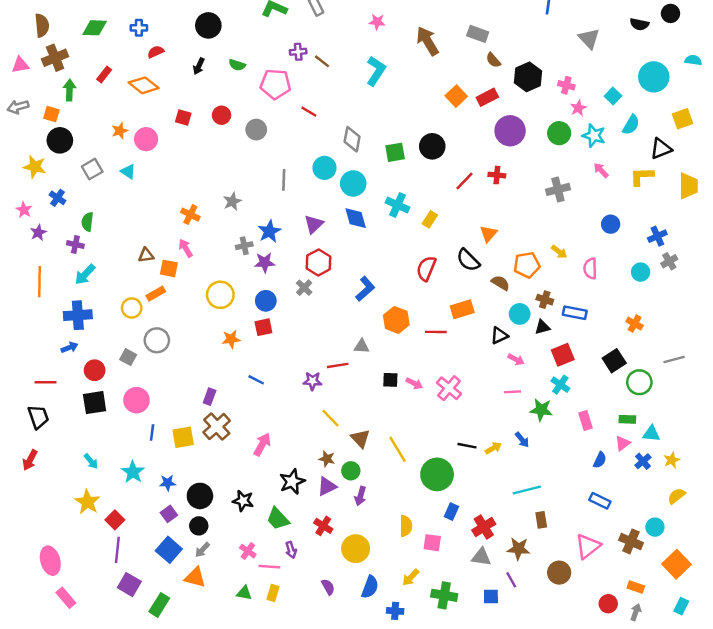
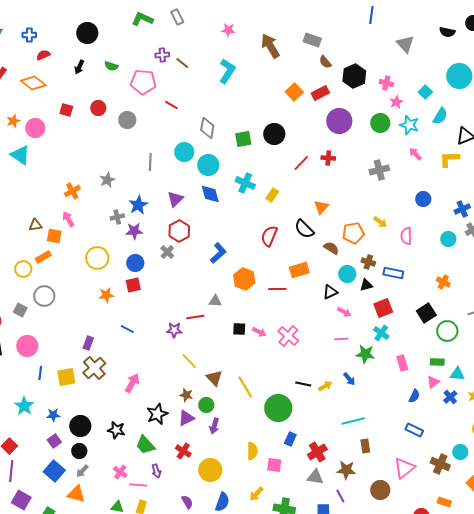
cyan triangle: (128, 171) -> (20, 155), size x1.5
orange cross: (190, 215) -> (72, 191), turned 35

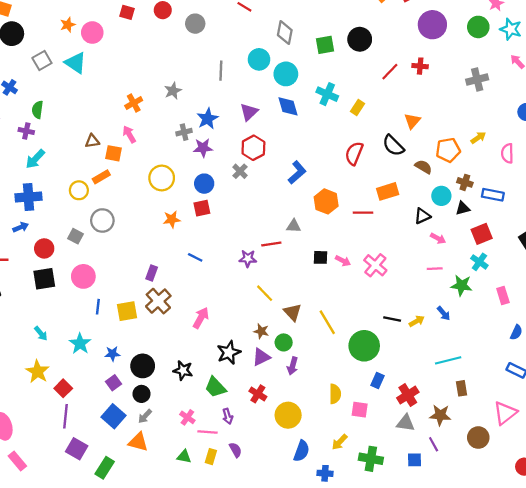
yellow arrow: (380, 222) -> (478, 138), turned -72
purple semicircle: (187, 502) -> (235, 450), moved

